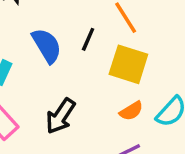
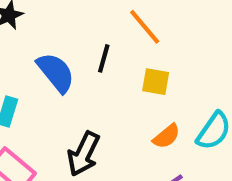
yellow square: (128, 64) -> (156, 82), size x0.6

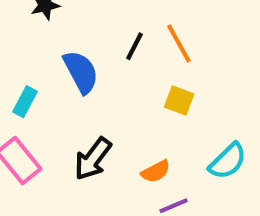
black line: (104, 58) -> (134, 46), moved
orange semicircle: (166, 136) -> (156, 171), moved

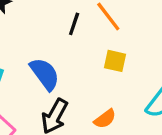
blue semicircle: (81, 72) -> (45, 74), moved

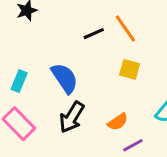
black line: (74, 24) -> (94, 34), turned 45

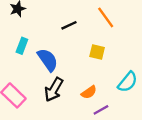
orange line: (125, 29) -> (106, 17), moved
cyan rectangle: (19, 81) -> (22, 46), moved

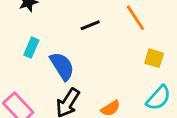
yellow square: (97, 52) -> (154, 58), moved

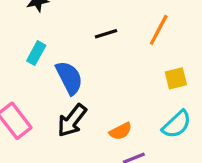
orange line: (135, 18) -> (159, 30), turned 56
yellow square: (154, 58) -> (176, 78), turned -36

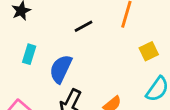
blue semicircle: (69, 78) -> (61, 69), turned -116

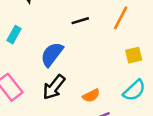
cyan rectangle: (29, 54) -> (14, 35), moved

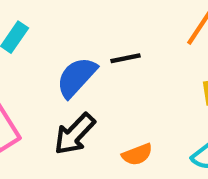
black line: (80, 21) -> (125, 58), moved

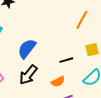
black line: (125, 58) -> (66, 60), moved

